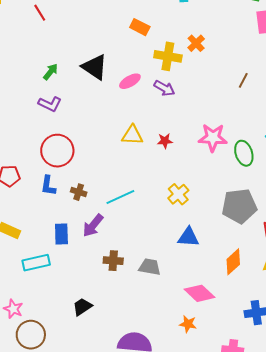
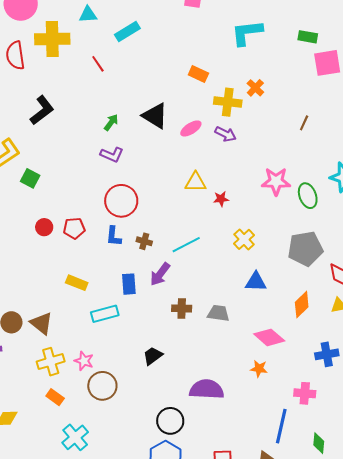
red star: (165, 141) -> (221, 199), moved

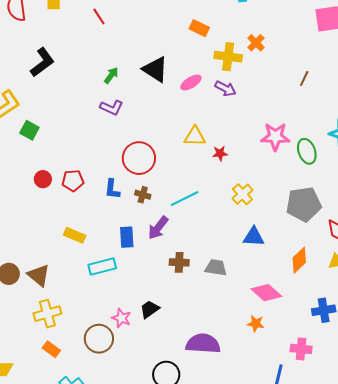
red circle: (121, 201) -> (139, 158), moved
pink star: (84, 361) -> (121, 318), moved

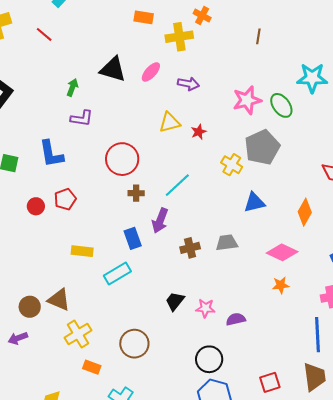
purple arrow: (225, 89) -> (188, 84), moved
blue L-shape: (112, 189) -> (51, 154), moved, size x1.4
gray pentagon: (304, 204) -> (262, 147), moved
pink star: (121, 318) -> (205, 308), moved
purple semicircle: (203, 344) -> (236, 319), size x0.6

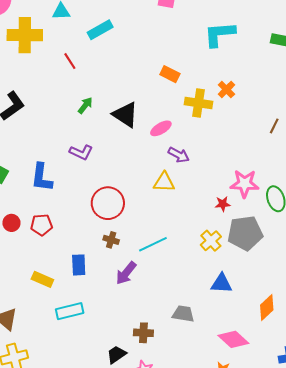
purple arrow: (188, 84) -> (179, 155), moved
green arrow: (72, 87) -> (85, 105), moved
red star: (199, 132) -> (223, 204), moved
blue rectangle: (133, 238) -> (79, 265), moved
brown cross: (190, 248) -> (143, 333), moved

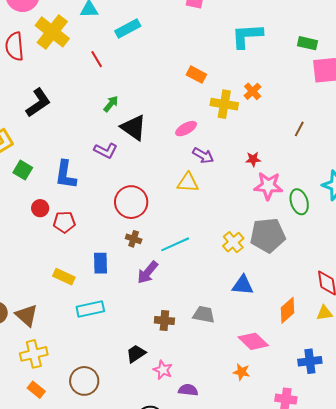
yellow cross: (25, 35) -> (52, 32), turned 36
black triangle: (125, 115) -> (134, 128), moved
red star: (223, 204) -> (253, 159), moved
red circle: (11, 223) -> (40, 208), moved
brown cross: (143, 333) -> (164, 321), moved

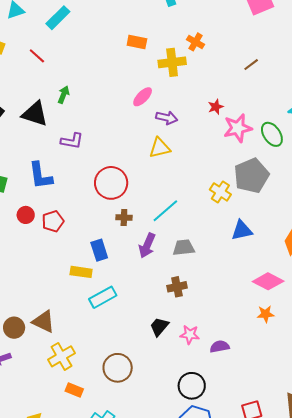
black triangle: (134, 128) -> (35, 114), moved
brown line: (299, 129) -> (251, 65), turned 42
yellow rectangle: (64, 277) -> (81, 272), moved
gray trapezoid: (204, 314) -> (184, 248), moved

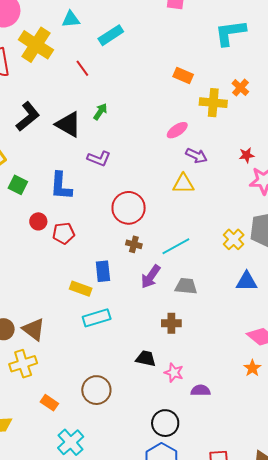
orange star: (266, 314) -> (252, 368), turned 30
black trapezoid: (159, 327) -> (146, 358), turned 50
yellow cross: (61, 356) -> (23, 364), moved

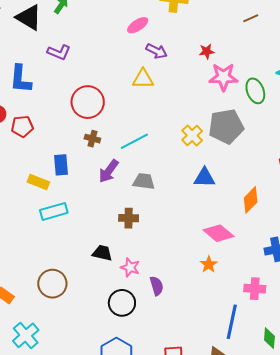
purple semicircle: (201, 390) -> (157, 286), turned 72
black circle: (165, 423) -> (122, 303), moved

